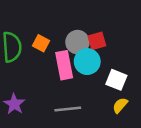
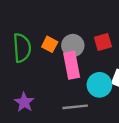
gray circle: (77, 42) -> (73, 46), moved
cyan circle: (87, 62) -> (99, 85), moved

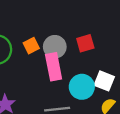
orange square: (50, 44) -> (31, 46), turned 35

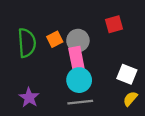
red square: (85, 43) -> (114, 24), moved
cyan circle: (82, 87) -> (79, 80), moved

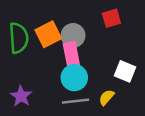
orange square: (55, 39) -> (48, 34), size x1.5
yellow semicircle: (130, 99) -> (106, 97), moved

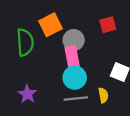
orange square: (48, 34) -> (50, 25), moved
yellow semicircle: (106, 97) -> (103, 95), turned 128

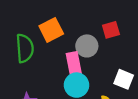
gray circle: (74, 40) -> (87, 46), moved

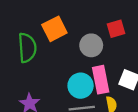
pink rectangle: (74, 66) -> (101, 80), moved

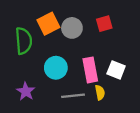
gray circle: (91, 45) -> (72, 28), moved
cyan circle: (81, 86) -> (56, 68), moved

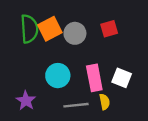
green semicircle: (24, 41) -> (29, 29), moved

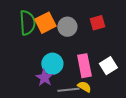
white square: (122, 78) -> (108, 66), turned 36
purple star: (26, 101) -> (44, 78), moved
yellow semicircle: (105, 102) -> (84, 87), moved, turned -48

